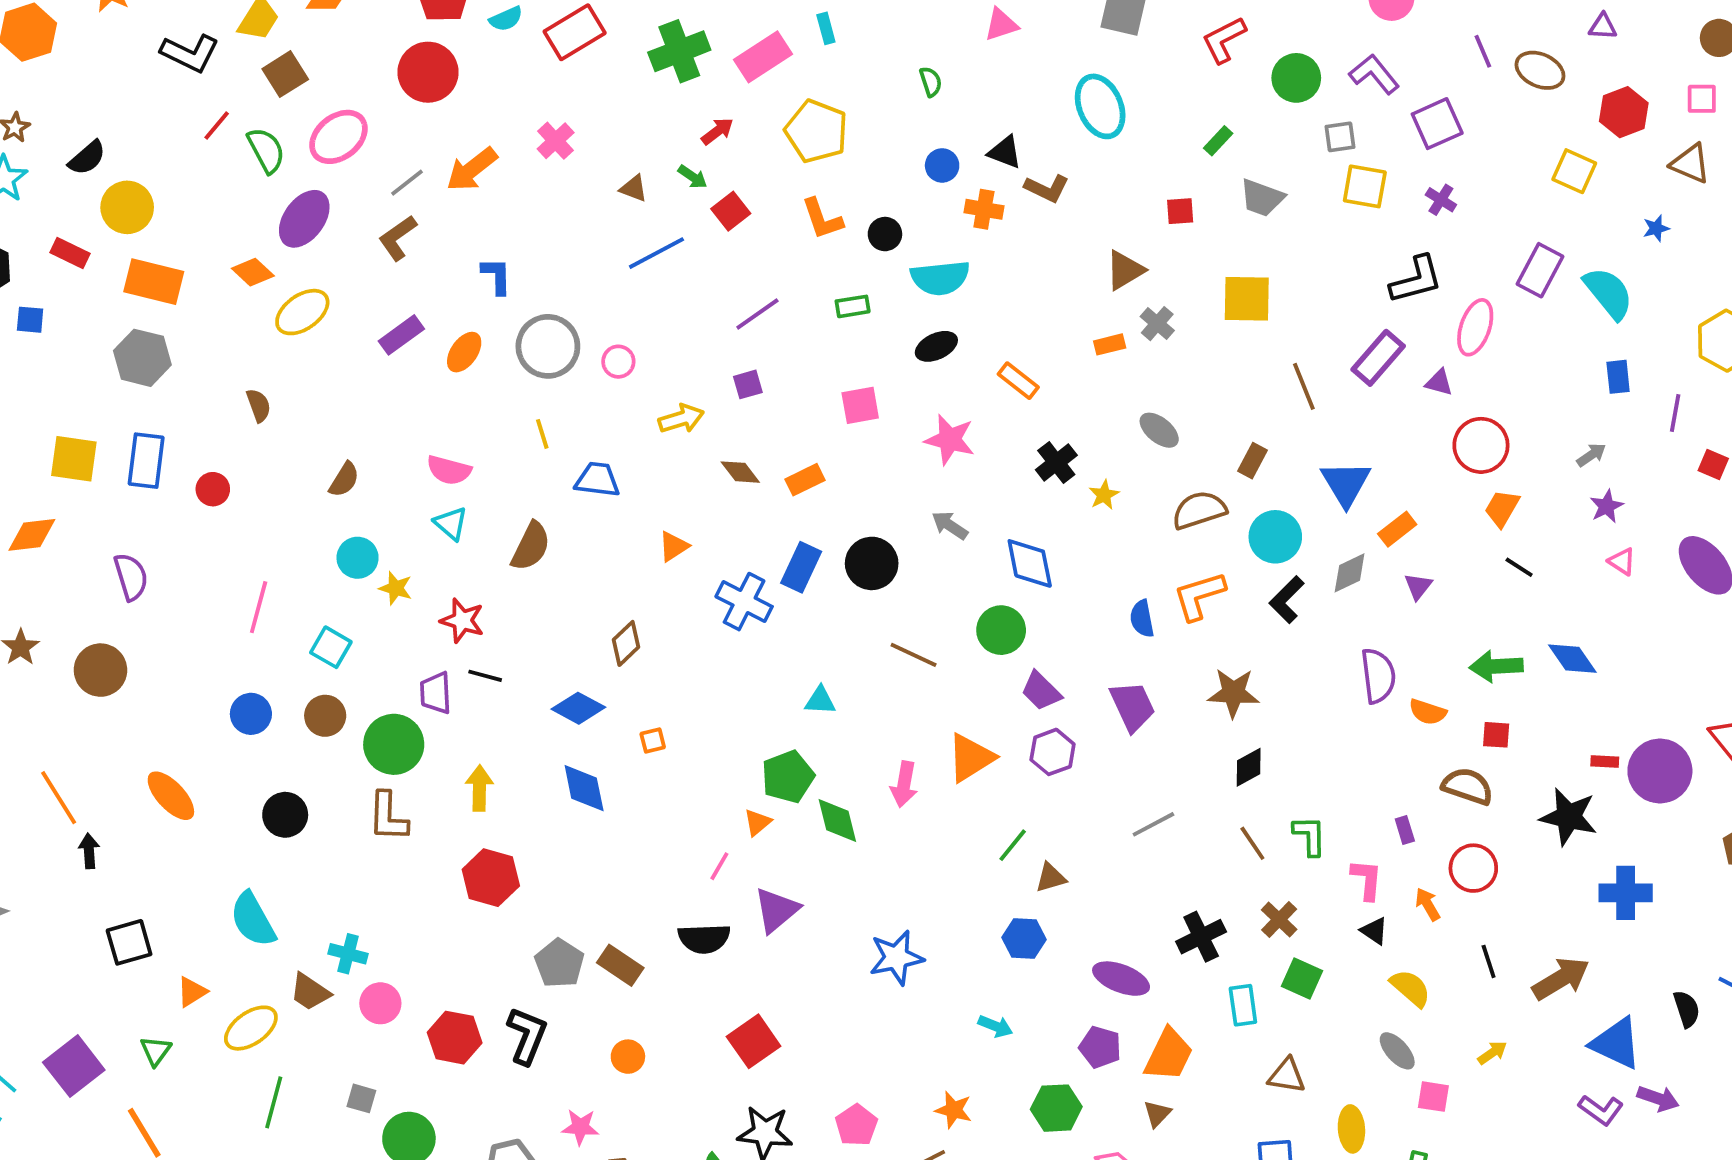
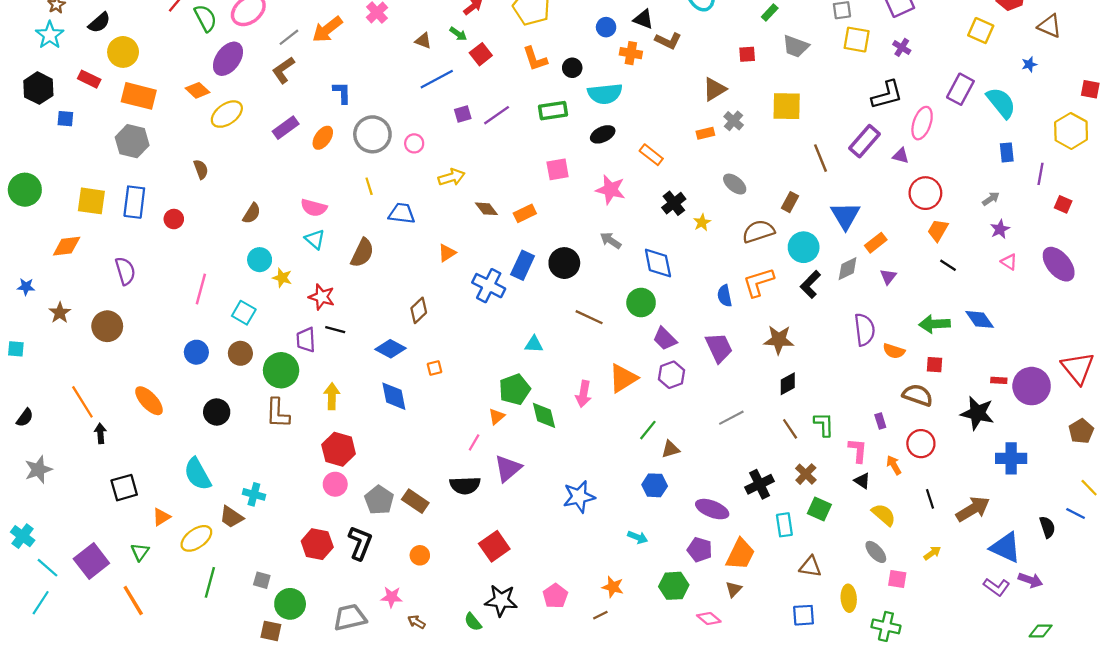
green rectangle: (853, 306) -> (553, 111), size x1.4
purple square: (748, 384) -> (463, 114), moved
pink circle: (380, 1003) -> (335, 484), moved

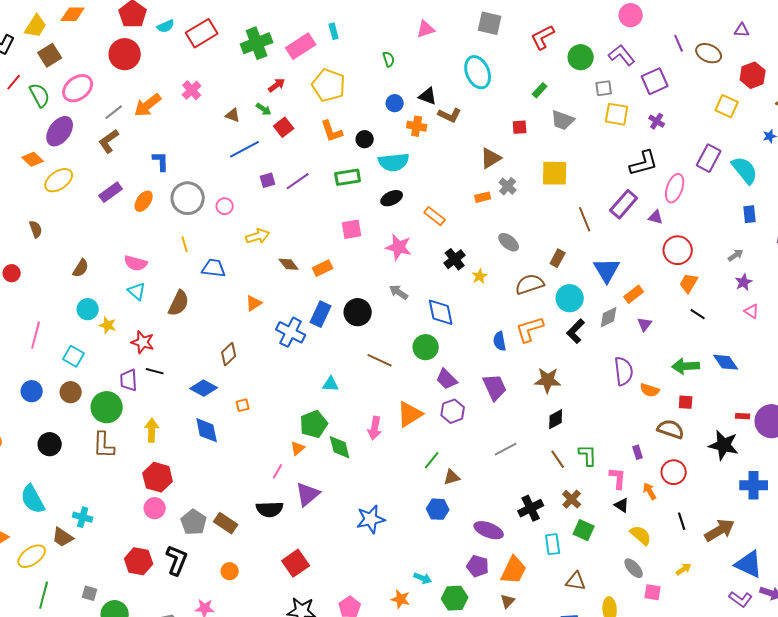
cyan arrow: (638, 537) -> (423, 578), moved

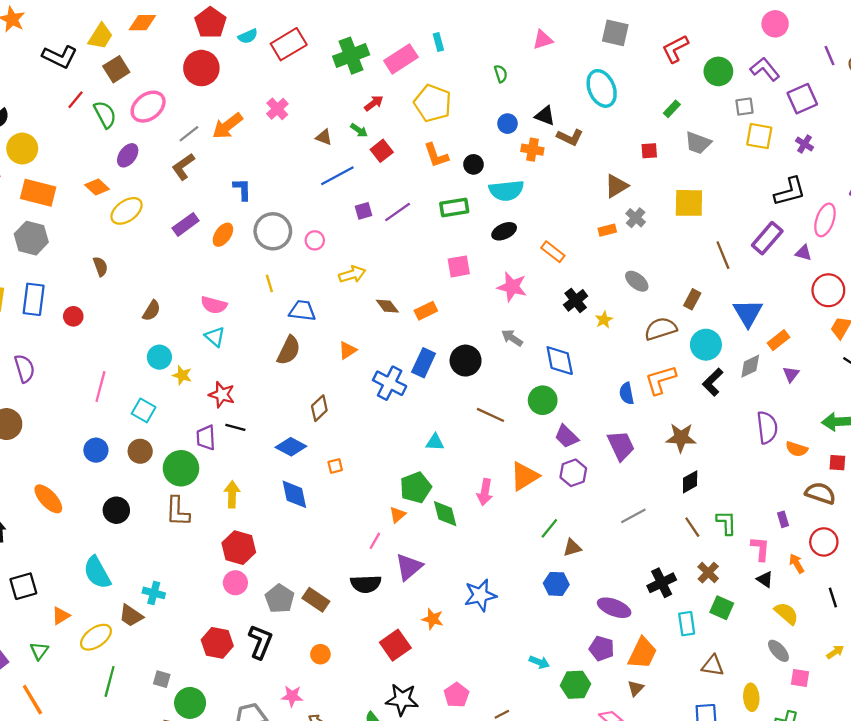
purple ellipse: (60, 131) -> (128, 155), size x0.7
brown semicircle: (179, 303) -> (289, 350), moved
orange star: (401, 599) -> (433, 619), moved

